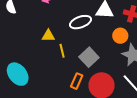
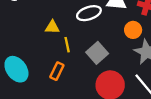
orange rectangle: (77, 81) -> (57, 71), moved

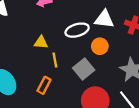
orange circle: (133, 30) -> (100, 46), moved

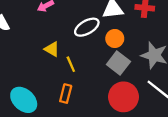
yellow triangle: (41, 42) -> (52, 49), turned 40
gray square: (84, 69) -> (118, 63), moved

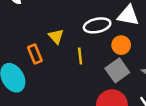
yellow line: (71, 64) -> (80, 56), moved
orange rectangle: (66, 94) -> (35, 54), moved, turned -54

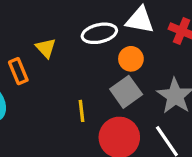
yellow line: (80, 56) -> (81, 111), moved

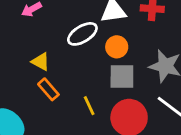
orange rectangle: (18, 71) -> (48, 89), moved
gray square: (126, 92) -> (122, 77), turned -36

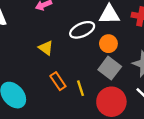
gray square: (122, 77) -> (110, 68), turned 30
orange rectangle: (48, 89) -> (58, 81), moved

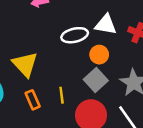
yellow triangle: (46, 48) -> (25, 64), moved, size x1.6
orange rectangle: (58, 81) -> (33, 100), moved

